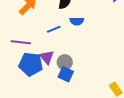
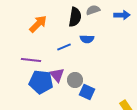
blue square: (66, 74) -> (87, 92), moved

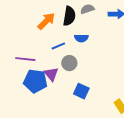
orange arrow: (38, 24) -> (46, 21), moved
gray circle: (75, 80) -> (69, 63), moved

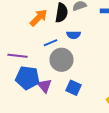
gray circle: (69, 63) -> (62, 60), size x1.5
purple triangle: (51, 74) -> (44, 86), moved

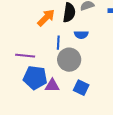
blue line: (50, 43) -> (58, 43), turned -64
purple triangle: (44, 86) -> (52, 86), turned -49

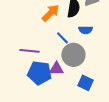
blue line: (58, 43) -> (62, 38), turned -48
purple triangle: (52, 86) -> (56, 69), moved

